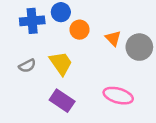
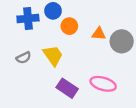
orange triangle: (113, 38) -> (99, 34), turned -40
purple rectangle: (62, 101) -> (67, 88), moved

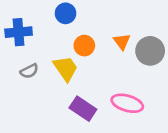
blue cross: (28, 18) -> (19, 32), moved
orange circle: (69, 26) -> (84, 46), moved
orange triangle: (99, 34) -> (122, 42), turned 48

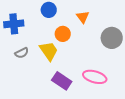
orange triangle: (122, 42) -> (83, 17), moved

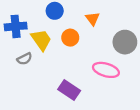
yellow trapezoid: (49, 51) -> (41, 40), moved
pink ellipse: (95, 77) -> (106, 70), moved

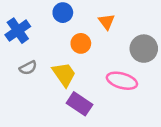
blue cross: (16, 26) -> (18, 31), turned -30
yellow trapezoid: (41, 40) -> (64, 74), moved

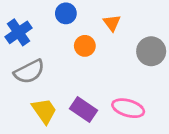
gray semicircle: (28, 68) -> (29, 72), size x1.6
yellow trapezoid: (64, 74) -> (44, 111), moved
pink ellipse: (122, 81) -> (128, 108), moved

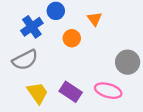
blue cross: (18, 32) -> (32, 27), moved
gray circle: (151, 51) -> (128, 62), moved

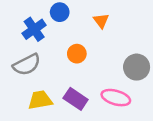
orange circle: (72, 38) -> (77, 54), moved
yellow trapezoid: (38, 93) -> (40, 100), turned -65

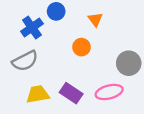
orange circle: (77, 54) -> (81, 47), moved
pink ellipse: (116, 98) -> (109, 92), turned -30

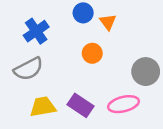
blue circle: (56, 11) -> (83, 13), moved

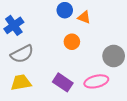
orange triangle: (108, 22) -> (84, 17), turned -32
blue cross: (36, 31) -> (14, 25), moved
yellow trapezoid: (43, 107) -> (21, 82), moved

